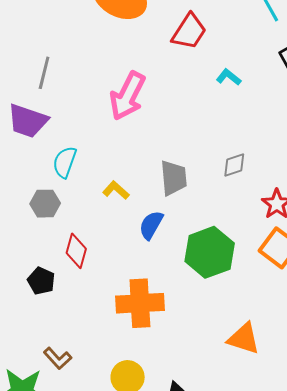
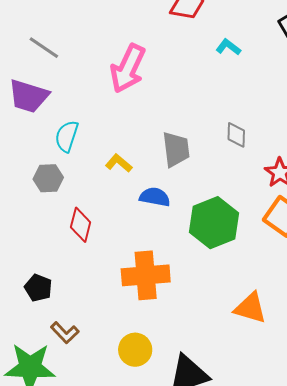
gray line: (44, 73) -> (44, 48), turned -68
gray diamond: (234, 165) -> (236, 135), turned -68
blue semicircle: (151, 225) -> (155, 197), turned 72
black pentagon: (41, 281) -> (38, 288), moved

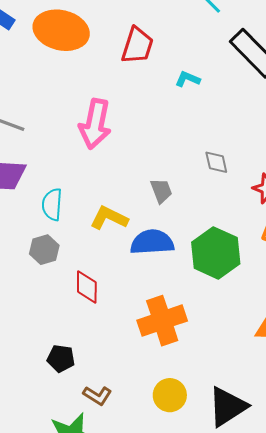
gray trapezoid: (176, 149) -> (161, 191), size x0.7
yellow L-shape: (119, 163) -> (109, 218), size x1.4
blue semicircle: (155, 197) -> (152, 242), size x1.4

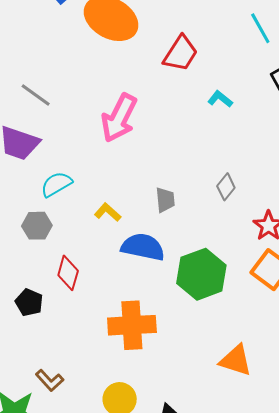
gray diamond: (216, 162) -> (226, 187), turned 36
cyan semicircle: (52, 204) -> (56, 184), turned 40
yellow L-shape: (109, 218) -> (108, 212), size x0.7
black pentagon: (61, 358) -> (29, 302), moved

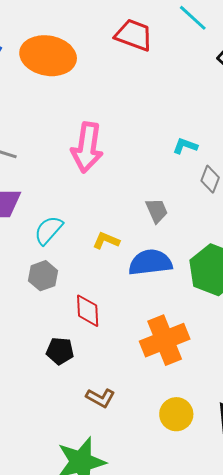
red trapezoid: (181, 53) -> (134, 35), moved, turned -84
cyan L-shape: (220, 99) -> (185, 146), moved
brown L-shape: (50, 380) -> (100, 398), moved

